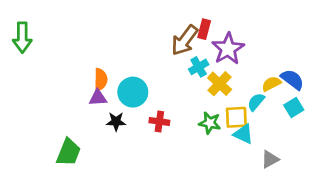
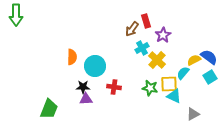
red rectangle: (204, 29) -> (146, 21), turned -32
green arrow: (22, 38) -> (16, 15), moved
brown arrow: (185, 40) -> (132, 29), size x0.7
purple star: (228, 49) -> (163, 35), size x0.7
purple triangle: (98, 98) -> (86, 99), moved

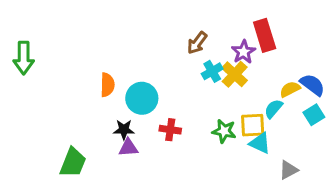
green arrow: (16, 15) -> (24, 58), moved
red rectangle: (146, 21) -> (265, 35), moved, size x1.5
yellow cross: (157, 60) -> (235, 74), moved

